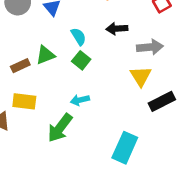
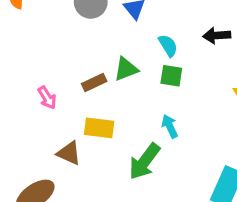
green square: (81, 60) -> (171, 76), turned -30
cyan arrow: (80, 100) -> (170, 126), turned 78

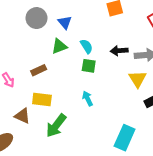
black arrow: (217, 35) -> (119, 51), moved
green triangle: (126, 69) -> (59, 46), moved
green arrow: (144, 161) -> (56, 126), moved

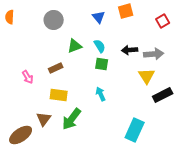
blue triangle: (65, 22) -> (99, 17), moved
brown triangle: (22, 116) -> (44, 119), moved, turned 42

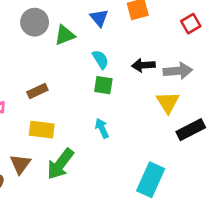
green triangle: (75, 46) -> (65, 35), moved

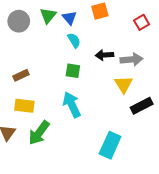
green triangle: (65, 35) -> (48, 16), moved, turned -30
cyan semicircle: (100, 59) -> (74, 40), moved
cyan arrow: (102, 128) -> (72, 105), size x1.6

